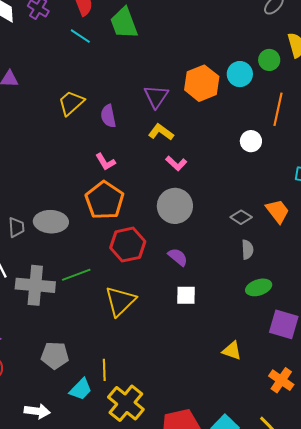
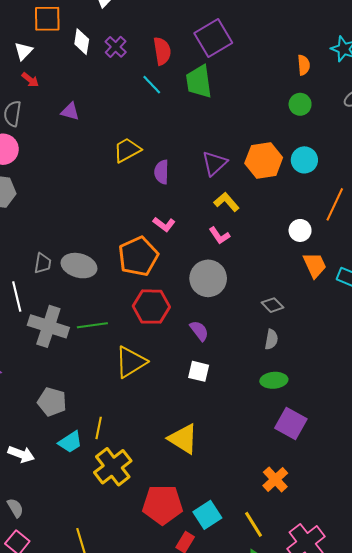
green circle: (269, 60) -> (300, 104), moved
yellow L-shape: (161, 132) -> (227, 202), moved
pink L-shape: (105, 162) -> (164, 224), moved, turned -35
orange trapezoid: (278, 211) -> (315, 265), moved
yellow triangle: (232, 351) -> (183, 439), moved, size x1.5

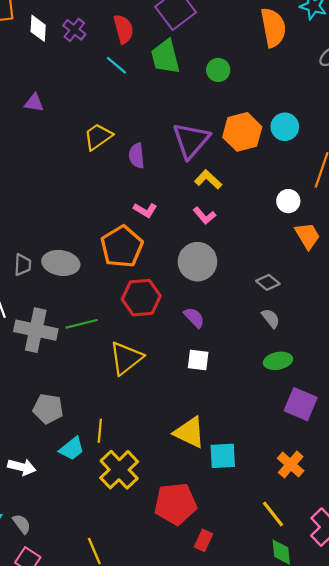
orange semicircle: (304, 65) -> (273, 27), size x1.8
green circle: (300, 104) -> (218, 70), moved
purple triangle: (214, 163) -> (191, 140), size x1.4
gray semicircle: (271, 339) -> (271, 318), turned -42
cyan square: (207, 515) -> (223, 456), moved, turned 36

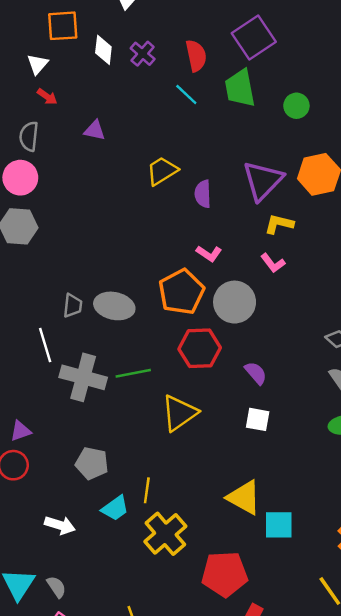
yellow L-shape: (208, 179) -> (279, 224), turned -32
gray circle: (197, 262) -> (235, 302), moved

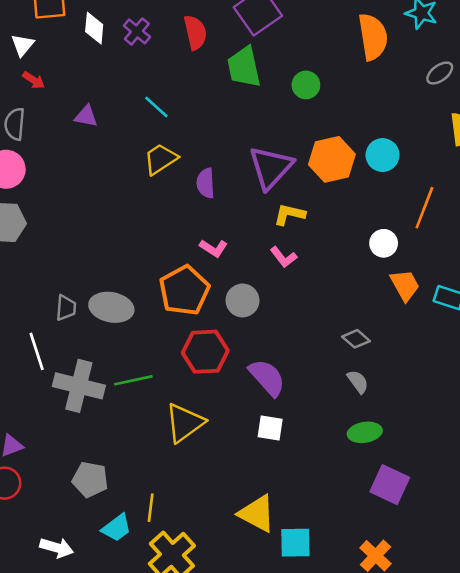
cyan line: (186, 95) -> (156, 107), moved
gray circle: (235, 302) -> (242, 300), size x0.7
purple semicircle: (256, 373) -> (267, 377), size x1.5

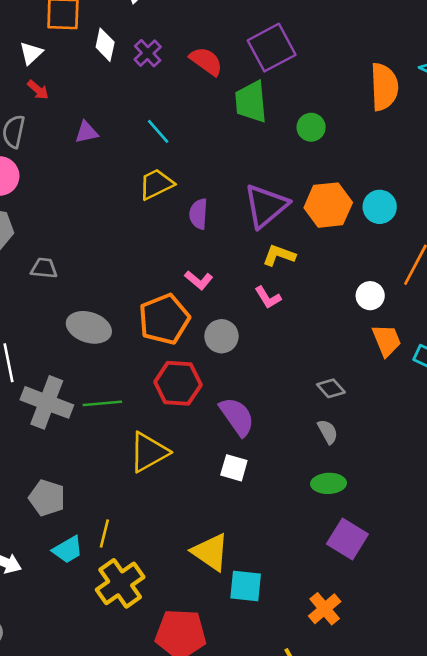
red semicircle: (195, 32) -> (206, 61), turned -48
purple triangle: (86, 116) -> (86, 132), turned -30
gray trapezoid: (66, 308) -> (44, 268), moved, turned -96

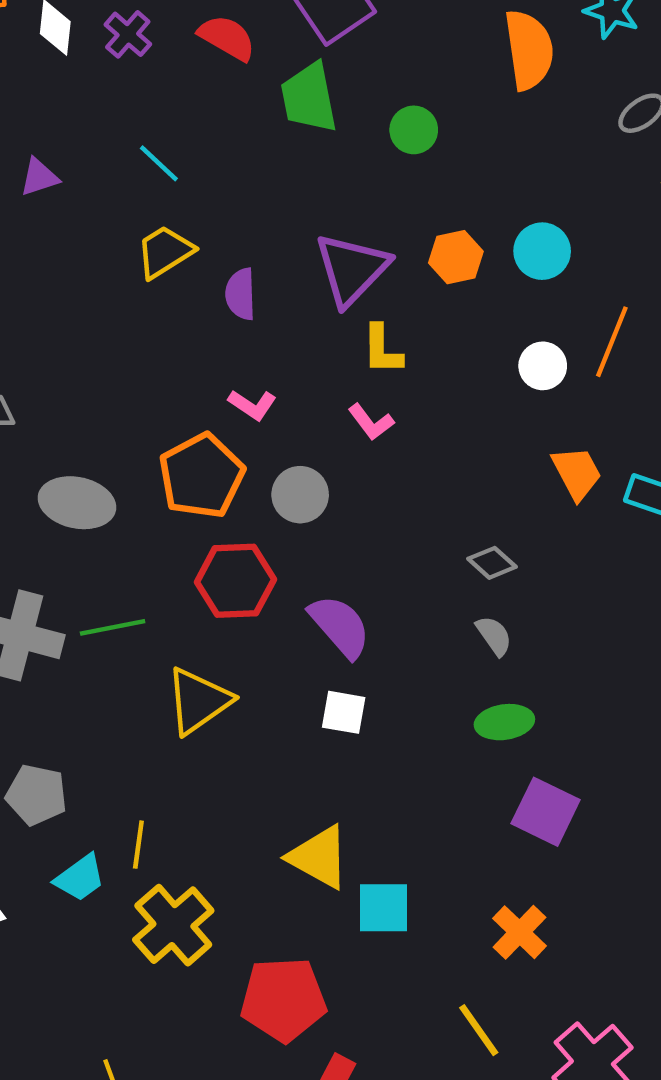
orange hexagon: (328, 205) -> (456, 257), size x0.7
yellow L-shape: (279, 255) -> (382, 350), turned -104
white circle: (370, 296) -> (543, 366), moved

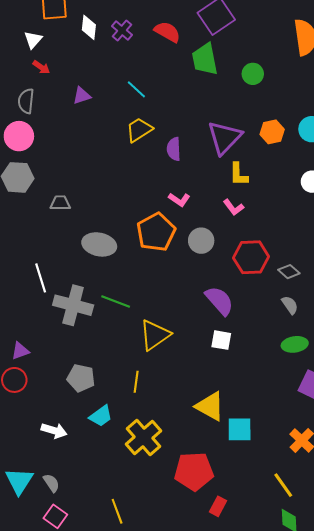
red hexagon: (235, 581) -> (251, 257), moved
green line: (113, 627) -> (116, 301), turned 32
yellow line: (138, 845) -> (136, 382), moved

